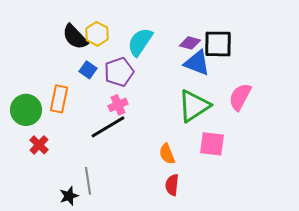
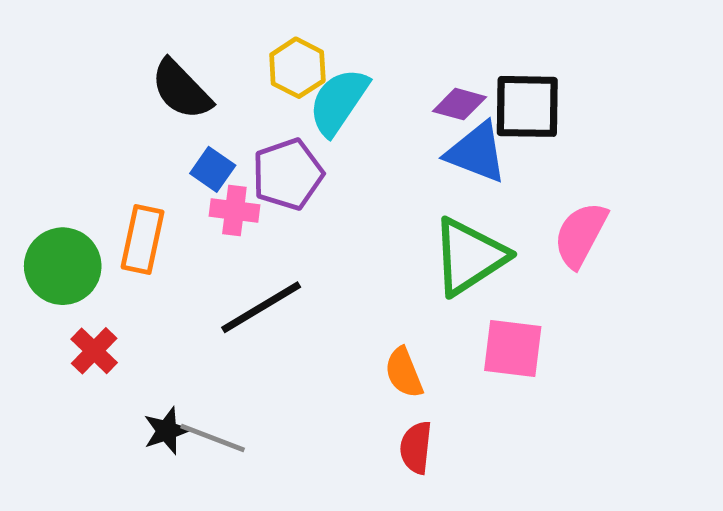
yellow hexagon: (97, 34) -> (297, 68), moved
pink cross: (118, 105) -> (234, 210), moved, turned 30
gray line: (88, 181) -> (213, 438), turned -60
black star: (69, 196) -> (167, 431), moved

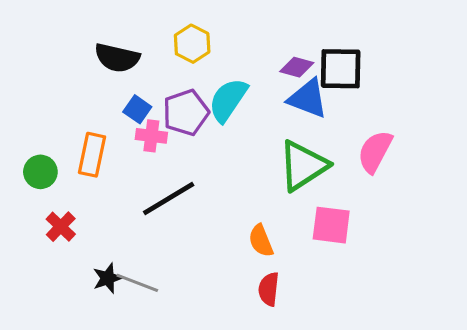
black semicircle: (181, 90) -> (117, 58), turned -33
cyan semicircle: (339, 102) -> (228, 100), moved
green circle: (63, 266) -> (40, 172), size x0.7

